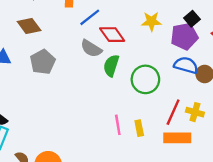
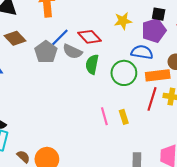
blue line: (90, 17) -> (60, 37), moved
black square: (192, 19) -> (159, 14), turned -32
gray pentagon: (43, 62) -> (46, 52), moved
blue semicircle: (186, 65) -> (142, 52), moved
orange rectangle: (177, 138) -> (158, 75), moved

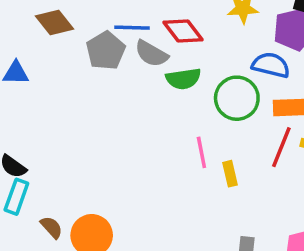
blue line: (60, 37) -> (132, 28), turned 42
green semicircle: (92, 64) -> (183, 79), turned -114
pink line: (104, 116) -> (201, 152), moved

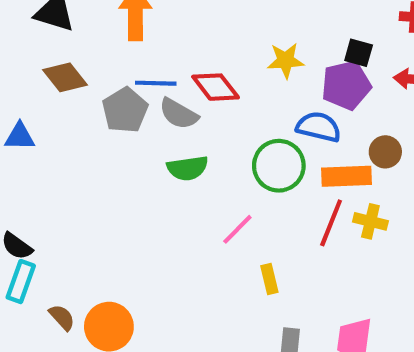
green semicircle: (183, 79) -> (188, 168), moved
pink line: (201, 152) -> (237, 229), turned 56
yellow rectangle: (230, 174) -> (269, 279), moved

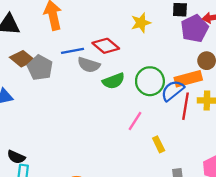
purple pentagon: (346, 85) -> (195, 29), moved
gray pentagon: (125, 110) -> (40, 68), moved
blue semicircle: (319, 127) -> (173, 91), moved, turned -40
green semicircle: (188, 168) -> (114, 81), moved

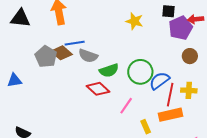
yellow star: (141, 23) -> (134, 21), turned 30
red diamond: (106, 46) -> (98, 89), moved
brown diamond: (22, 59) -> (62, 53), moved
orange rectangle: (188, 79) -> (170, 115), moved

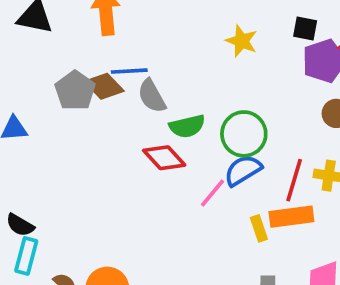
gray semicircle: (88, 56) -> (152, 96), turned 36
blue semicircle: (159, 81) -> (243, 170), moved
yellow rectangle: (146, 127) -> (259, 228), moved

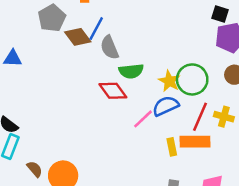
yellow star: (242, 41) -> (169, 81), moved
blue line: (129, 71) -> (96, 29), turned -65
gray pentagon: (75, 91) -> (52, 18), moved
green circle: (244, 134) -> (192, 79), moved

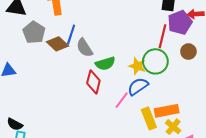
red diamond: (113, 91) -> (93, 82), turned 60
red line: (200, 117) -> (163, 36), moved
yellow cross: (224, 117) -> (173, 127), moved, turned 35
yellow rectangle: (172, 147) -> (149, 118), size x1.5

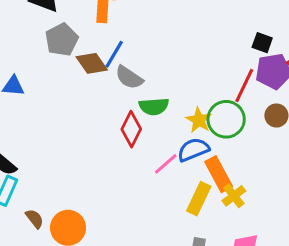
gray semicircle: (84, 48) -> (129, 77), turned -36
orange rectangle: (167, 111) -> (219, 174), moved, turned 60
yellow rectangle: (149, 118) -> (199, 199), turned 35
yellow cross: (173, 127) -> (234, 196), moved

